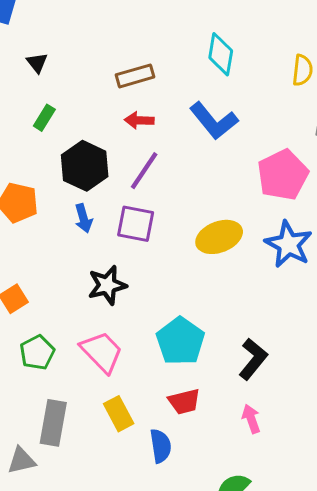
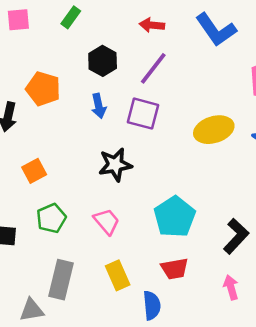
black hexagon: (85, 166) -> (103, 61), size x0.7
pink trapezoid: (102, 352) -> (107, 221), size x0.7

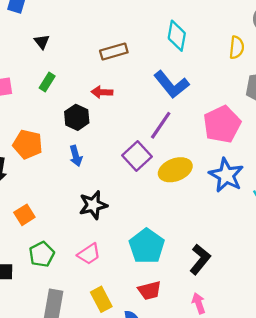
red arrow: (152, 25) -> (102, 92), moved
purple line: (153, 68) -> (161, 125), moved
purple square: (143, 114) -> (137, 156), moved, turned 36
pink trapezoid: (107, 221) -> (89, 254), turned 100

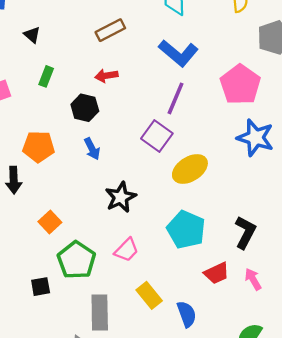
yellow ellipse: (175, 170) -> (190, 169), moved
green pentagon: (42, 254) -> (76, 260), size x1.4
red trapezoid: (149, 290) -> (217, 273), moved

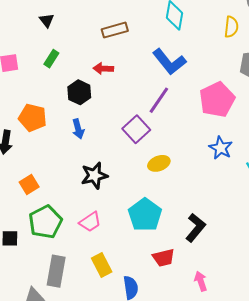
blue star: (255, 138) -> (221, 148), size x0.7
yellow ellipse: (190, 169) -> (159, 163), size x0.7
pink arrow: (253, 279) -> (201, 281), moved

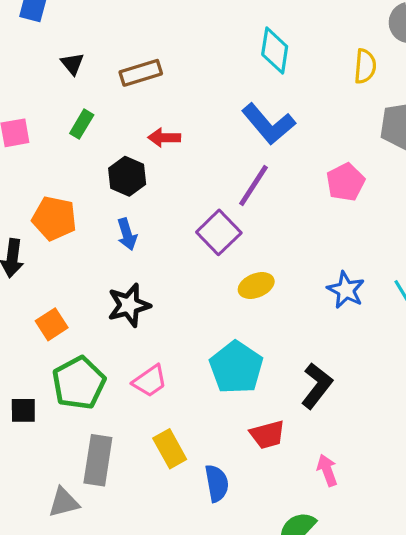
brown rectangle: (115, 30) -> (141, 73), moved
pink pentagon: (217, 100) -> (345, 182), size x0.7
blue star: (221, 148) -> (346, 290), moved
black star: (94, 176) -> (129, 305), moved

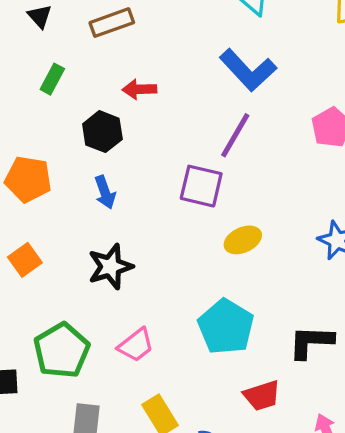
purple square: (219, 232) -> (201, 186), turned -30
orange square: (52, 324) -> (25, 260), moved
black L-shape: (317, 386) -> (311, 342), turned -123

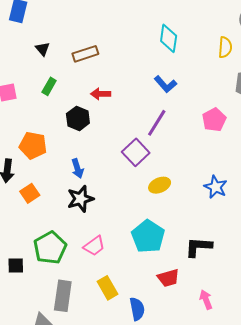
blue L-shape: (248, 70) -> (165, 84), size x0.7
purple square: (201, 186) -> (136, 152), turned 32
blue arrow: (105, 192) -> (78, 169), moved

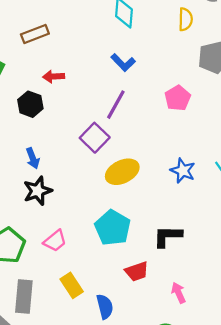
yellow ellipse: (160, 185) -> (122, 172), size x1.4

